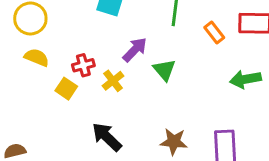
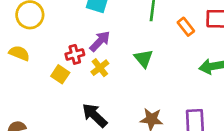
purple arrow: (135, 50) -> (100, 41), moved
yellow semicircle: (37, 57) -> (19, 53), moved

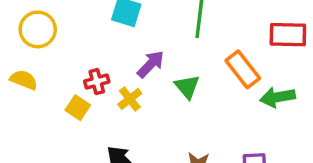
orange rectangle: (186, 27) -> (243, 69), moved, size x1.5
purple arrow: (100, 41) -> (151, 64), moved

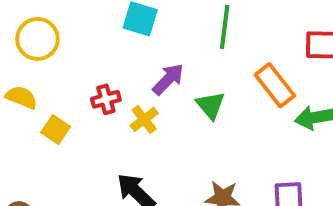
yellow square: (78, 108) -> (56, 129), moved

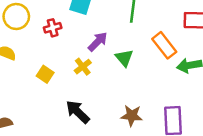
red cross: (106, 99) -> (53, 28), moved
yellow square: (56, 129) -> (45, 74), moved

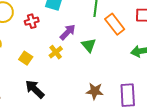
orange rectangle: (164, 45) -> (115, 24), moved
black arrow: (78, 112) -> (35, 89), moved

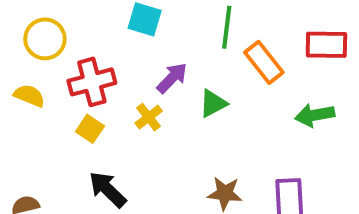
red cross: (32, 21) -> (92, 82), moved, size x1.6
green triangle: (89, 45) -> (213, 103), turned 42

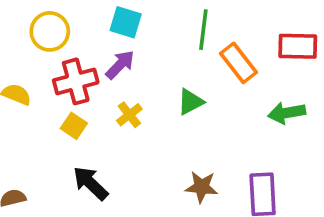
yellow circle: (45, 39) -> (50, 31), moved
purple arrow: (172, 78) -> (120, 65), moved

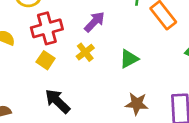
purple arrow: (120, 65) -> (94, 22), moved
green triangle: (190, 102) -> (129, 59), moved

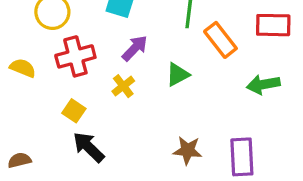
green triangle: (129, 59) -> (178, 75), moved
yellow square: (46, 60) -> (74, 111), moved

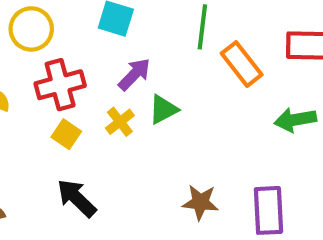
green triangle: (178, 75) -> (163, 109), moved
yellow square: (74, 111) -> (66, 134), moved

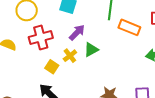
orange rectangle: (242, 64) -> (129, 27), turned -30
yellow square: (66, 134) -> (52, 67), moved

